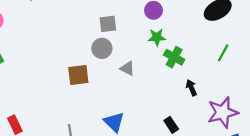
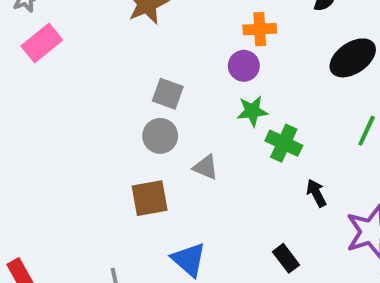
gray square: (108, 24) -> (168, 94), turned 30
brown square: (78, 75) -> (150, 198), moved

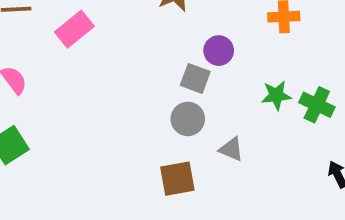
purple circle: (244, 66) -> (219, 51), moved
green cross: (284, 143) -> (317, 105), moved

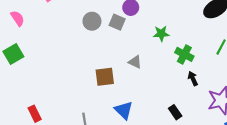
green cross: (317, 105) -> (184, 54), moved
gray circle: (188, 119) -> (92, 21), moved

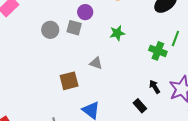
green cross: (184, 54) -> (158, 51), moved
black arrow: (193, 79) -> (155, 87), moved

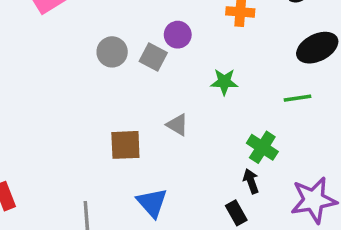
green line: (175, 39) -> (298, 98), moved, turned 49
green cross: (158, 51) -> (262, 147), moved
black arrow: (155, 87) -> (251, 181), moved

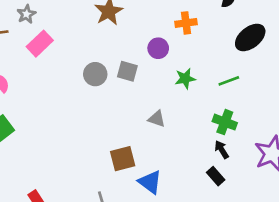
purple circle: (178, 35) -> (158, 48), moved
green line: (298, 98) -> (229, 81), moved
brown square: (125, 145) -> (123, 159), moved

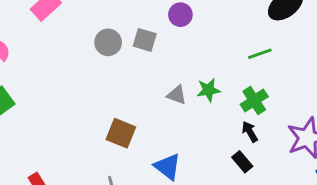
green star: (185, 79) -> (208, 90), moved
green cross: (225, 122) -> (254, 101), turned 35
brown square: (123, 159) -> (121, 133), moved, turned 35

